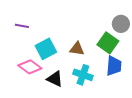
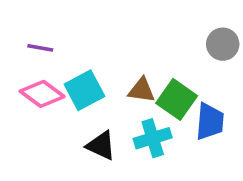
green square: (108, 43) -> (177, 99), moved
pink diamond: (30, 67) -> (42, 94), moved
cyan cross: (83, 75) -> (153, 138), turned -36

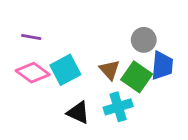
gray circle: (223, 44) -> (144, 40), moved
brown triangle: (142, 90) -> (110, 70), turned 40
blue trapezoid: (210, 122) -> (162, 66), moved

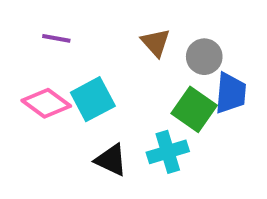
purple line: (31, 37) -> (56, 38), moved
brown triangle: (110, 70) -> (156, 42), moved

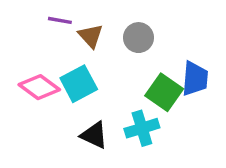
purple line: (56, 38) -> (60, 20), moved
brown triangle: (156, 42) -> (91, 36), moved
gray circle: (204, 57) -> (138, 38), moved

